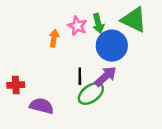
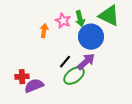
black line: (80, 76) -> (65, 62), turned 40
red cross: (16, 85) -> (22, 77), moved
purple semicircle: (42, 106) -> (34, 86), turned -36

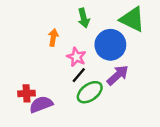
green arrow: (80, 19) -> (84, 18), moved
pink star: (63, 21) -> (76, 57), moved
purple arrow: (86, 62) -> (118, 75), moved

